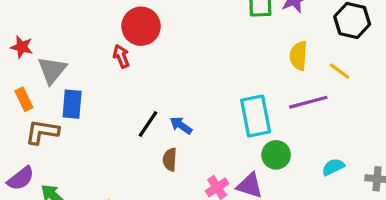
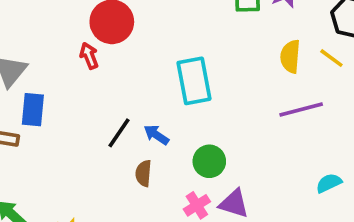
yellow line: (339, 71) -> (331, 58), moved
cyan rectangle: (256, 116) -> (194, 81), moved
green circle: (276, 155) -> (209, 161), moved

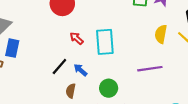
red arrow: (89, 56) -> (77, 38), moved, turned -32
purple line: (301, 109) -> (150, 69), moved

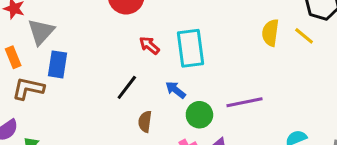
purple line: (150, 69) -> (245, 102), moved
blue arrow: (80, 70) -> (176, 90), moved

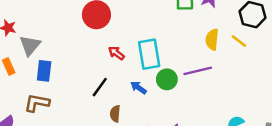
brown L-shape: (28, 88) -> (37, 103), moved
purple line: (245, 102) -> (198, 71), moved
green circle: (199, 115) -> (167, 79), moved

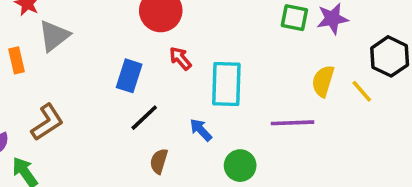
red arrow: (116, 53) -> (180, 58), moved
blue rectangle: (44, 71) -> (129, 76), moved
green circle: (167, 79) -> (240, 166), moved
brown L-shape: (37, 103) -> (47, 122), turned 125

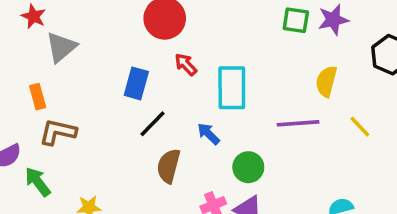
orange rectangle: (17, 60) -> (38, 97), moved
yellow line: (362, 91) -> (360, 127), moved
brown L-shape: (47, 122) -> (58, 132), turned -132
brown semicircle: (159, 161) -> (169, 166), size x1.4

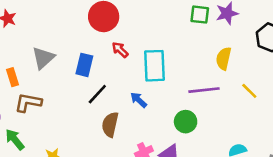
gray triangle: (61, 47) -> (43, 58), moved
green circle: (248, 167) -> (186, 122), moved

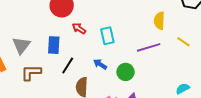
cyan rectangle: (154, 66) -> (107, 36), size x0.7
brown L-shape: (28, 103) -> (31, 73), moved
green circle: (186, 122) -> (126, 72), moved

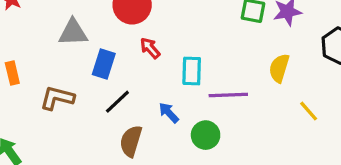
gray triangle: (21, 45) -> (73, 32), moved, turned 36
purple line: (149, 47) -> (228, 95), moved

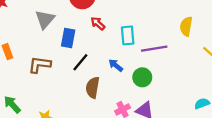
gray triangle: (73, 32) -> (45, 19), turned -40

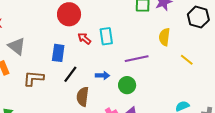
gray triangle: (45, 19) -> (17, 46), moved, turned -30
cyan rectangle: (128, 35) -> (106, 36), moved
blue arrow: (116, 65) -> (102, 75), turned 144

